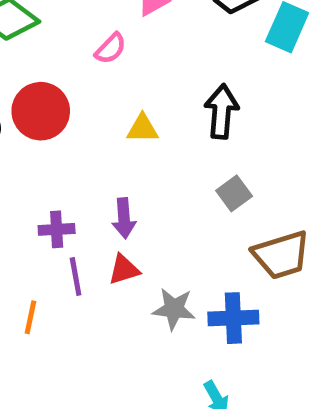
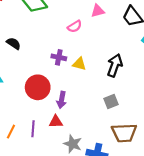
red circle: (41, 111) -> (38, 87), moved
purple cross: (57, 229) -> (59, 57), moved
purple line: (76, 276) -> (33, 129), moved

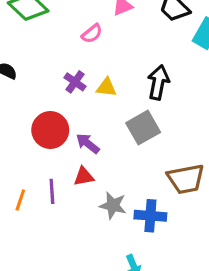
purple cross: (59, 57) -> (75, 82), turned 32
purple arrow: (62, 100) -> (88, 144), turned 126
gray square: (111, 101) -> (143, 128), moved, size x1.5

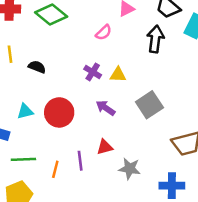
black arrow: (158, 82) -> (155, 39), moved
red circle: (50, 130) -> (59, 112), moved
purple arrow: (88, 144) -> (106, 108), moved
blue cross: (150, 216) -> (172, 186), moved

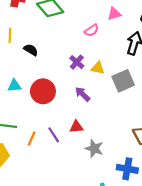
gray square: (149, 105) -> (123, 81), moved
purple line: (80, 161) -> (54, 135), turned -35

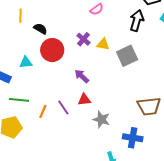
red circle: (43, 91) -> (52, 50), moved
purple arrow: (83, 94) -> (82, 76), moved

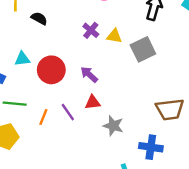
red circle: (52, 50) -> (51, 70), moved

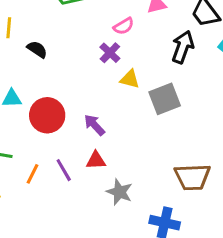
purple cross: (91, 30) -> (110, 53), moved

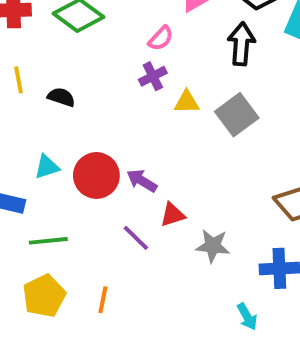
purple cross: (110, 53) -> (153, 76), turned 35
purple arrow: (94, 125) -> (142, 181), moved
orange line: (32, 174) -> (103, 300), moved

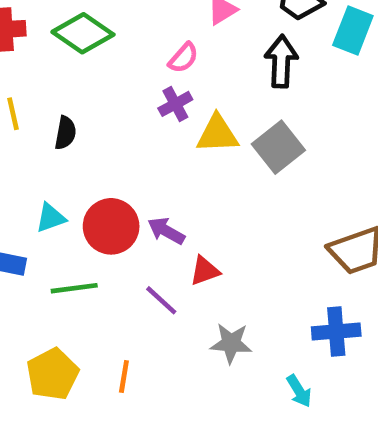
black semicircle: (61, 97) -> (65, 133), turned 84
yellow triangle: (187, 102) -> (217, 134), size x1.4
green line: (48, 241) -> (74, 288), moved
gray star: (213, 246) -> (231, 343), moved

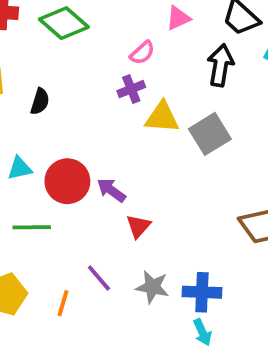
red triangle: (205, 271) -> (138, 226), turned -36
purple line: (161, 300) -> (99, 278), moved
blue cross: (336, 332) -> (202, 292), moved

